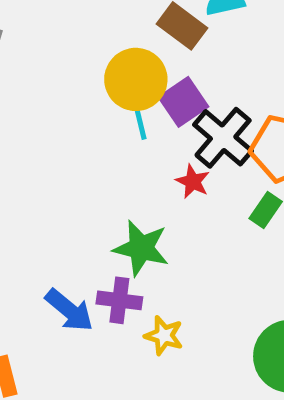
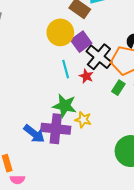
cyan line: (139, 118) -> (66, 69), moved
purple cross: (119, 300) -> (56, 129), size x1.5
yellow star: (164, 336) -> (83, 120), moved

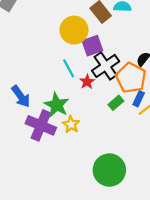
cyan line: (66, 69) -> (69, 68), turned -30
blue arrow: (34, 134) -> (21, 96), moved

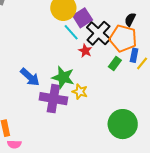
cyan line: (69, 68) -> (71, 32), moved

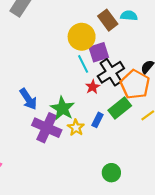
blue rectangle: (134, 55) -> (97, 120), moved
green rectangle: (115, 64) -> (120, 108), size x1.5
green circle: (123, 124) -> (111, 173), size x0.6

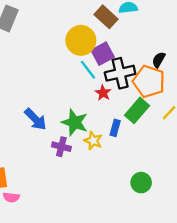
black cross: (111, 72) -> (120, 73), turned 30
purple cross: (47, 128) -> (61, 147), size x0.6

